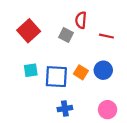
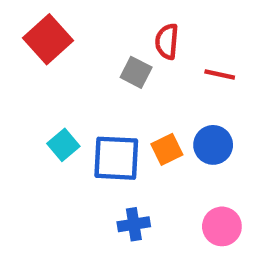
red square: (29, 31) -> (48, 39), moved
cyan square: (31, 70) -> (63, 145), turned -32
orange square: (81, 72) -> (167, 149), turned 32

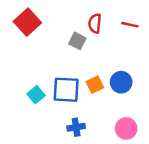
red line: (220, 74) -> (130, 25), moved
cyan square: (63, 145) -> (36, 95), moved

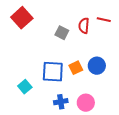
red semicircle: (95, 23) -> (84, 26), moved
cyan square: (36, 95) -> (25, 87), moved
pink circle: (126, 128) -> (86, 103), moved

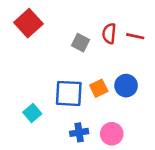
red line: (104, 20) -> (135, 36), moved

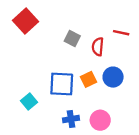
red semicircle: (109, 34) -> (98, 47), moved

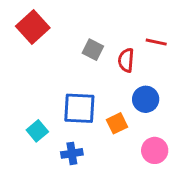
orange square: (89, 79) -> (117, 123), moved
blue cross: (71, 119) -> (72, 153), moved
pink circle: (100, 120) -> (155, 150), moved

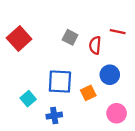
red square: (33, 27) -> (19, 38), moved

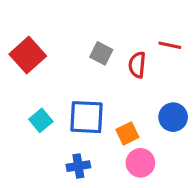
blue circle: (110, 75) -> (173, 117), moved
cyan square: (28, 99) -> (41, 120), moved
pink circle: (117, 113) -> (140, 163), moved

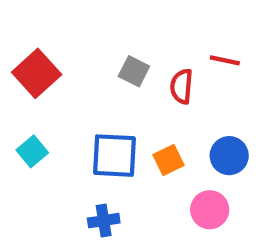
cyan square: (41, 120) -> (32, 151), moved
orange square: (127, 133) -> (169, 160), moved
pink circle: (140, 163) -> (210, 210), moved

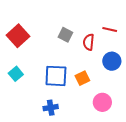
blue circle: (229, 156) -> (112, 61), moved

